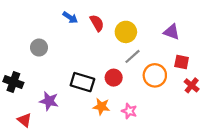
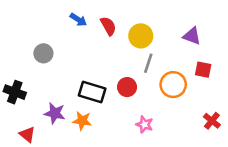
gray line: (133, 56) -> (148, 63), turned -30
red cross: (192, 85) -> (212, 121), moved
orange star: (101, 107) -> (82, 121), moved

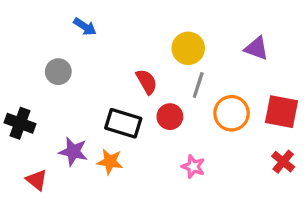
blue arrow: (78, 20) -> (85, 27), moved
red semicircle: (108, 26) -> (147, 82), moved
red square: (203, 70) -> (281, 112), moved, size x1.5

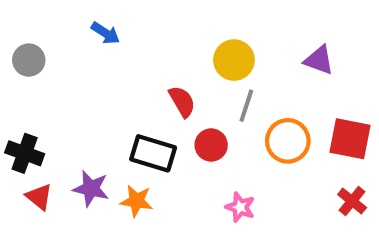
gray circle: (58, 72) -> (29, 60), moved
red triangle: (37, 180) -> (39, 197), moved

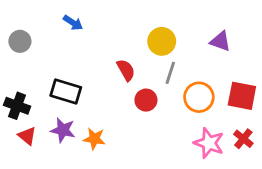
black rectangle: (153, 153) -> (66, 91), moved
pink star: (240, 207) -> (209, 143), moved, size x1.5

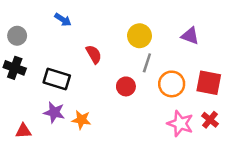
red semicircle: (126, 70) -> (94, 54), moved
black cross: (17, 106) -> (15, 68), moved
red triangle: (27, 136) -> (23, 131), moved, turned -42

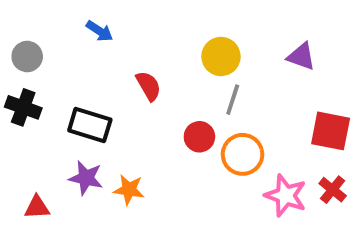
orange circle: (172, 84) -> (243, 154), moved

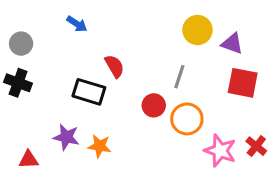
yellow circle: (221, 56) -> (197, 30), moved
black rectangle: (90, 125) -> (89, 92), moved
red square: (331, 131) -> (243, 83), moved

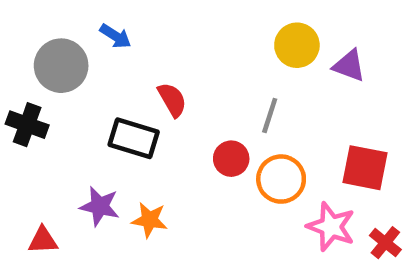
gray circle: (21, 44) -> (61, 66), moved, size x1.5
red square: (243, 83) -> (365, 168), moved
red cross: (256, 146) -> (385, 243), moved

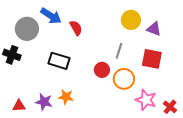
blue arrow: (116, 36) -> (51, 16), size x1.5
red semicircle: (172, 100) -> (76, 28), moved
red square: (365, 168) -> (152, 59), moved
purple star: (100, 206) -> (44, 102), moved

